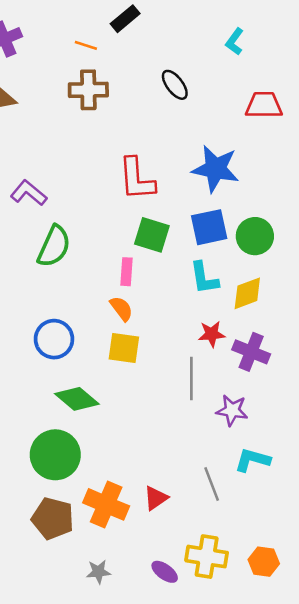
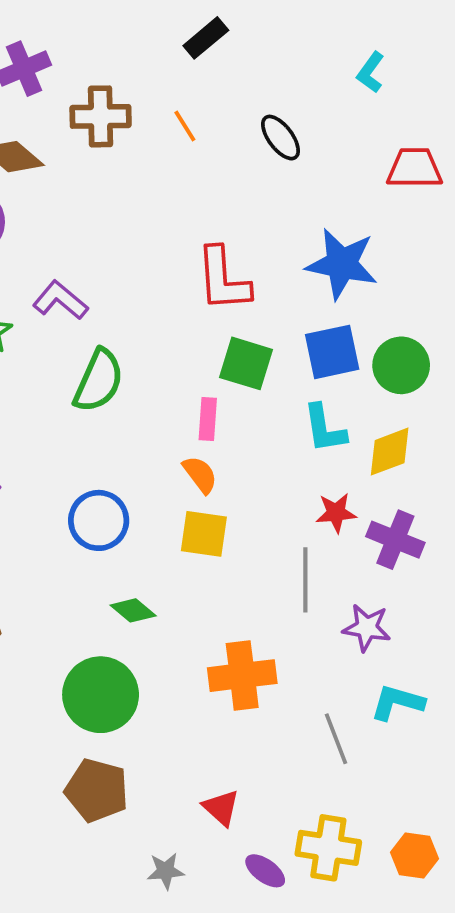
orange line: (86, 45) -> (185, 126), moved, turned 40
brown cross: (88, 90) -> (101, 116), moved
green diamond: (77, 399) -> (133, 610), size x0.7
red triangle: (156, 498) -> (221, 808), moved, turned -44
orange cross: (106, 504) -> (242, 676), moved, turned -30

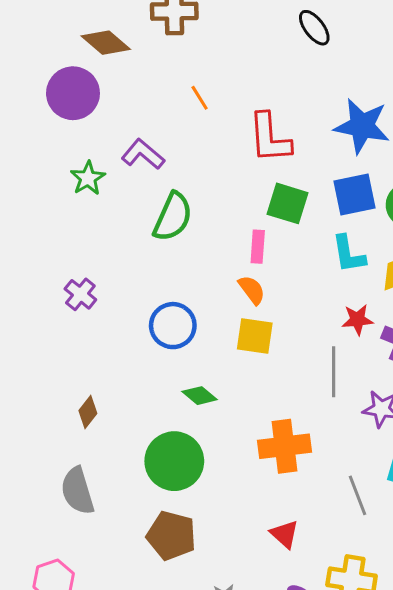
orange line: (185, 126) -> (200, 98), moved
red triangle: (221, 808) -> (284, 534), moved

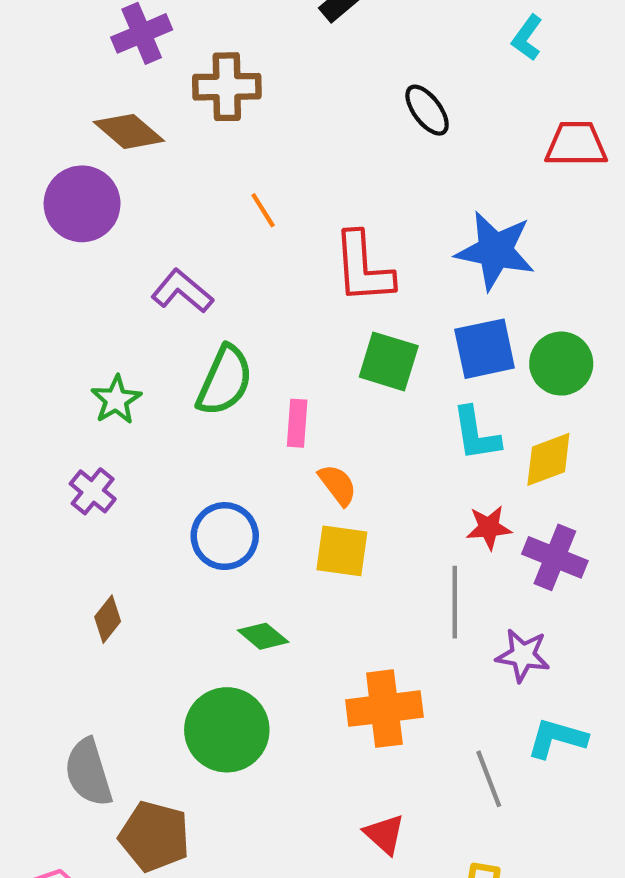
green star: (88, 178) -> (116, 400), moved
pink rectangle: (258, 247) -> (297, 423), moved
brown diamond: (88, 412) -> (108, 619), moved
brown pentagon: (171, 536) -> (154, 836), moved

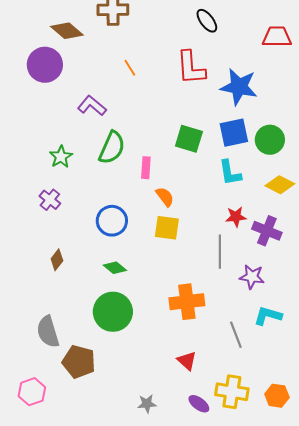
red L-shape: (363, 268) -> (191, 68), moved
yellow diamond: (548, 459) -> (280, 185), moved, turned 48
green diamond: (263, 636) -> (115, 268), moved

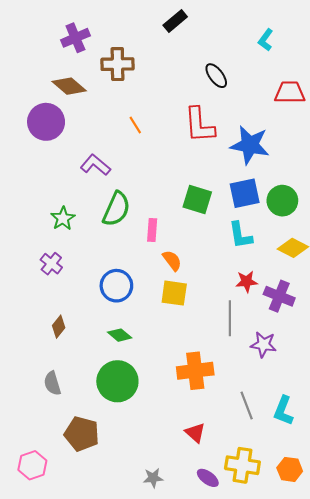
cyan L-shape: (268, 316) -> (283, 411), moved, turned -84
gray semicircle: (48, 332) -> (52, 383), moved, size x0.7

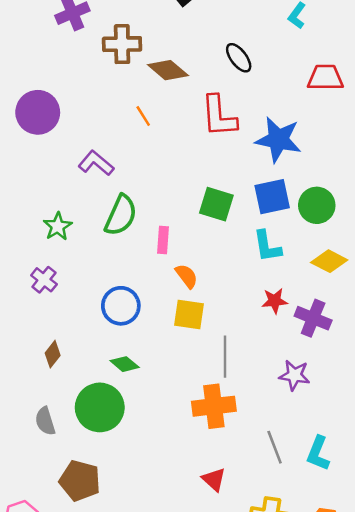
brown diamond: (69, 86) -> (168, 70), moved
gray line: (230, 318) -> (225, 357), moved
green circle: (117, 381) -> (100, 407), moved

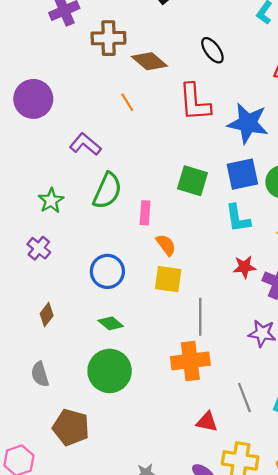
green circle: (100, 407) -> (110, 371), moved
red triangle: (214, 479) -> (207, 422), moved, turned -30

